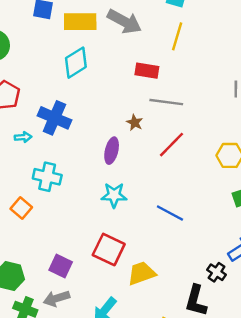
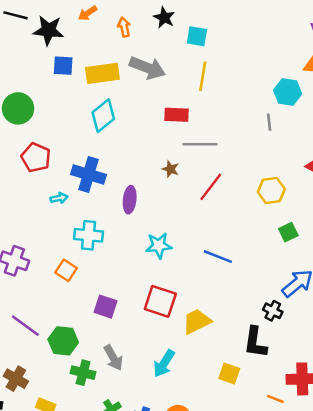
purple ellipse: (112, 151) -> (130, 200), moved
purple square: (61, 266) -> (106, 307), moved
gray arrow: (56, 298) -> (113, 358), turned -95

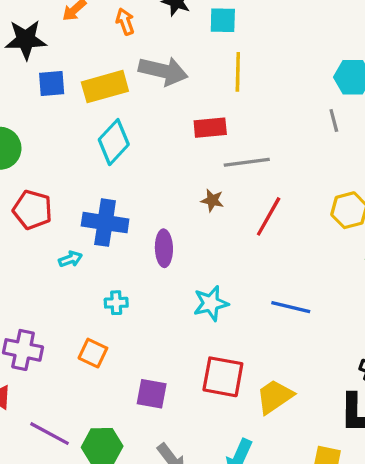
cyan cross: (89, 235) -> (116, 303), size x0.6

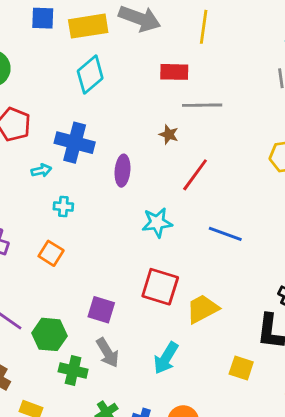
red line: (269, 216) -> (195, 175), moved
cyan cross: (116, 303) -> (63, 206), moved
purple square: (152, 394) -> (101, 310), moved

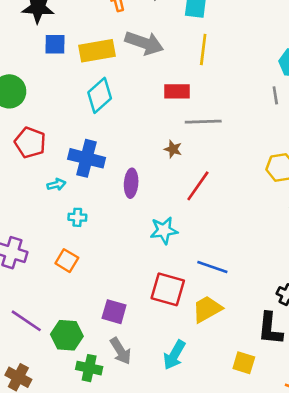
blue line: (225, 234) -> (212, 267), moved

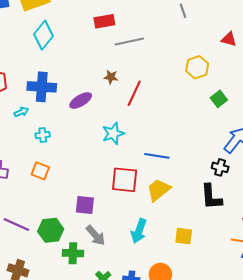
brown star: (173, 149) -> (111, 77), moved
purple ellipse: (131, 183) -> (81, 100), turned 65
yellow square: (244, 363) -> (184, 236), moved

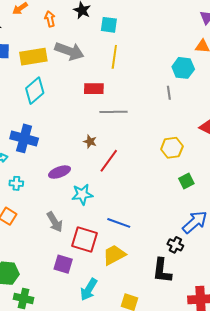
purple ellipse: (81, 100) -> (60, 172), moved
purple square: (85, 205) -> (63, 264), moved
gray arrow: (96, 235) -> (55, 222), moved

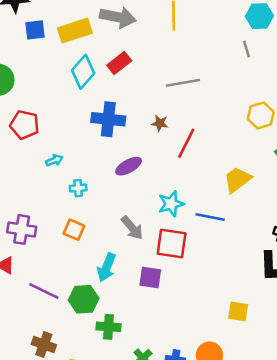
red rectangle: (94, 89) -> (119, 63), moved, turned -30
blue cross: (24, 138) -> (108, 119), moved
cyan star: (82, 194) -> (171, 204), moved
yellow trapezoid: (114, 255) -> (237, 180), moved
cyan arrow: (89, 289) -> (107, 267), moved

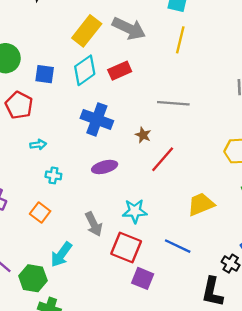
blue square: (35, 30) -> (45, 74), moved
yellow rectangle: (75, 31) -> (87, 31), turned -48
blue line: (210, 217) -> (178, 246), moved
purple square: (150, 278) -> (143, 278), moved

